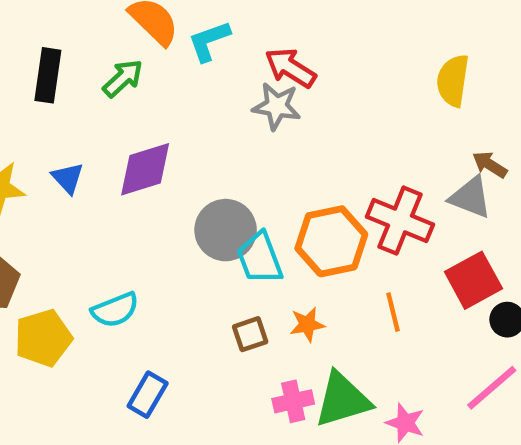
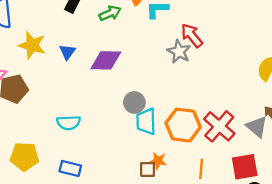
gray circle: (226, 230) -> (134, 102), size x0.7
brown square: (250, 334) -> (148, 169), moved
yellow pentagon: (43, 338) -> (24, 157), moved
blue rectangle: (148, 395) -> (70, 168), turned 55

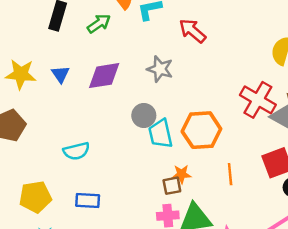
gray star: (179, 52) -> (160, 69), moved
red cross: (219, 126) -> (258, 100), moved

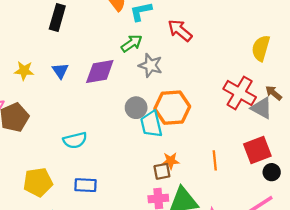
green arrow: (99, 23) -> (132, 43), moved
yellow star: (21, 74) -> (24, 71), size x0.7
orange hexagon: (201, 130) -> (172, 108), moved

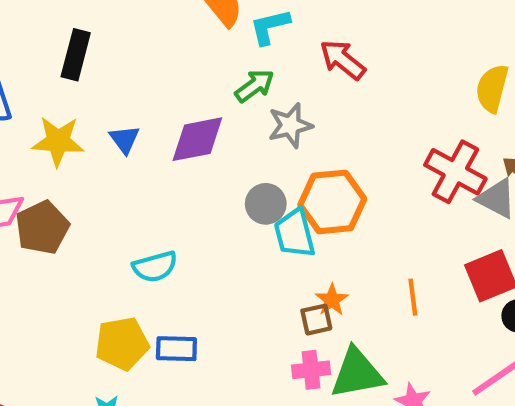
black rectangle: (57, 18) -> (76, 55), moved
gray star: (151, 65) -> (290, 125), turned -30
yellow star: (24, 71) -> (58, 141), size x1.4
orange star: (171, 161) -> (332, 300), turned -30
yellow pentagon: (38, 182) -> (122, 344), moved

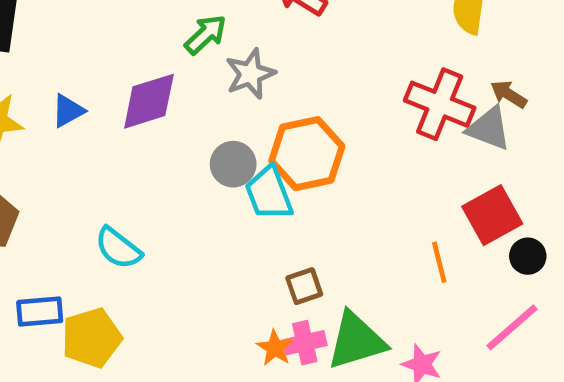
blue triangle: (124, 139) -> (68, 111), turned 44
cyan semicircle: (155, 267) -> (118, 248), turned 60
orange line: (413, 297) -> (439, 262), moved
orange star: (332, 300) -> (275, 348), moved
blue rectangle: (176, 349) -> (40, 312), moved

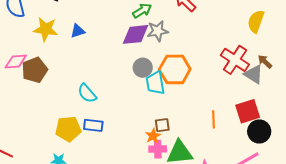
purple diamond: (149, 101) -> (136, 34), moved
black circle: (528, 256) -> (259, 131), size x1.5
orange line: (439, 262) -> (213, 119), moved
blue rectangle: (40, 312) -> (93, 125), moved
orange star: (275, 348) -> (153, 136), moved

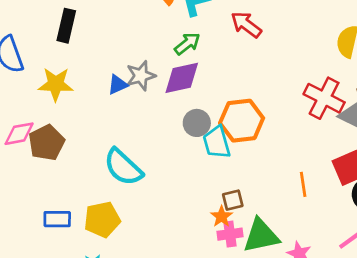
blue triangle: (78, 31) -> (118, 85), moved
gray star: (158, 31) -> (141, 76), moved
cyan semicircle: (87, 93) -> (123, 167), size x1.4
blue rectangle: (93, 125) -> (57, 219), moved

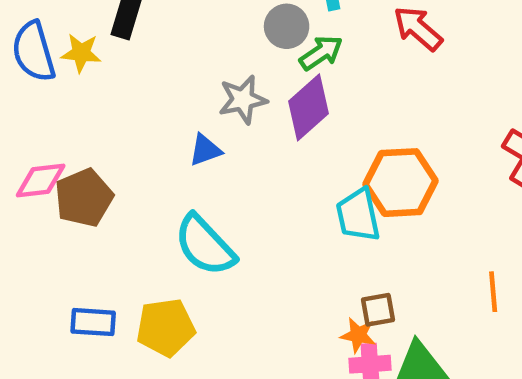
purple diamond: (182, 78) -> (309, 107), turned -33
yellow star: (56, 84) -> (81, 53), moved, size x0.7
blue triangle: (118, 85) -> (205, 150), moved
gray circle: (197, 123) -> (287, 26), moved
orange star: (221, 217) -> (358, 335), turned -30

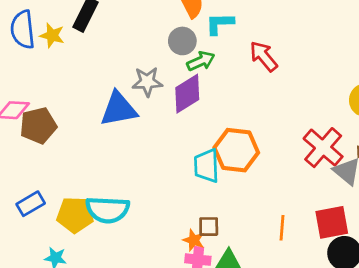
blue triangle: (205, 150) -> (119, 109), size x1.8
cyan semicircle: (205, 245) -> (108, 210), moved, turned -54
blue rectangle: (93, 322) -> (31, 204), turned -44

